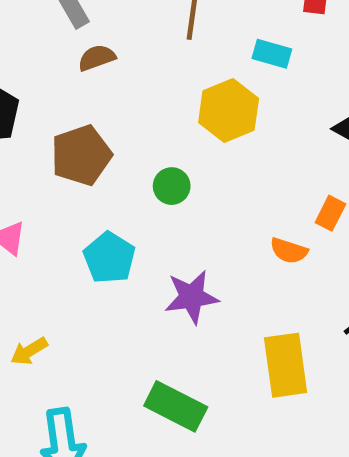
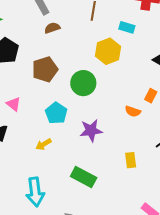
green circle: (172, 186) -> (83, 83), size x1.6
yellow arrow: (29, 351) -> (44, 144), moved
yellow rectangle: (286, 365) -> (131, 160), size x0.6

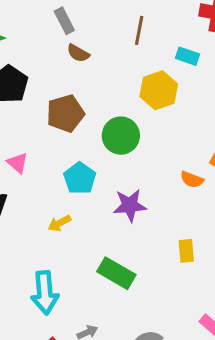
brown semicircle: (52, 28) -> (78, 53), turned -133

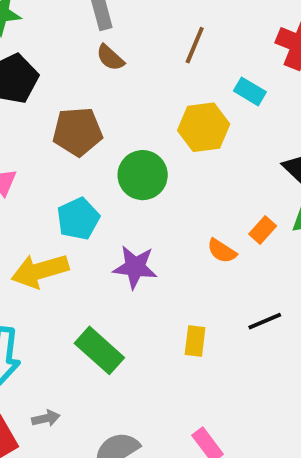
yellow arrow: (59, 223) -> (40, 271), size x1.8

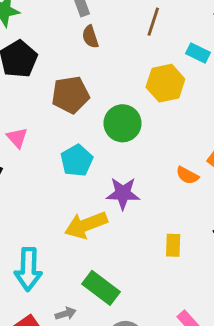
brown semicircle: (110, 58) -> (90, 37), turned 35
yellow arrow: (40, 271) -> (86, 225), moved
green rectangle: (99, 350) -> (101, 288), moved

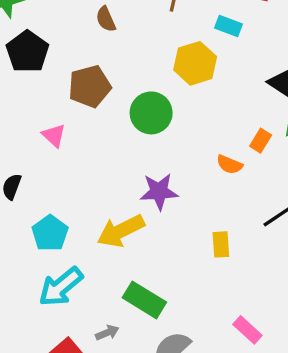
pink triangle: (17, 138) -> (54, 135), moved
cyan pentagon: (77, 161) -> (50, 233), moved
cyan arrow: (28, 269) -> (61, 287), turned 54

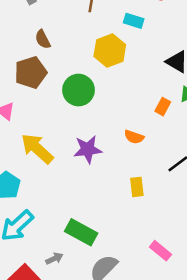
brown semicircle: (106, 19) -> (43, 39), moved
orange semicircle: (229, 165) -> (134, 137), moved
yellow arrow: (121, 231) -> (37, 149), moved, turned 72

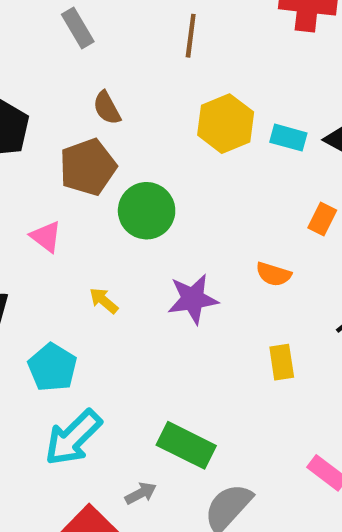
cyan rectangle: (134, 21) -> (288, 138), moved
green circle: (79, 90) -> (147, 211), moved
yellow arrow: (37, 149) -> (104, 301), size x0.5

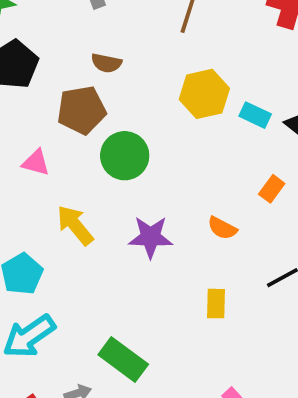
brown semicircle: (107, 108) -> (106, 63), turned -60
pink triangle: (46, 237) -> (36, 163), turned -32
yellow arrow: (104, 301) -> (75, 225), size x1.6

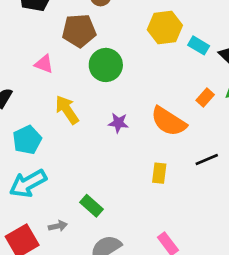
orange semicircle: (222, 228) -> (169, 121), size x1.8
purple star: (151, 237) -> (118, 123), size x0.7
green rectangle: (123, 360) -> (91, 206), size x0.7

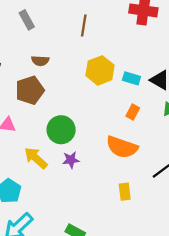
green circle: (106, 65) -> (61, 130), moved
orange rectangle: (205, 97) -> (133, 112), moved
purple star: (118, 123) -> (71, 160), moved

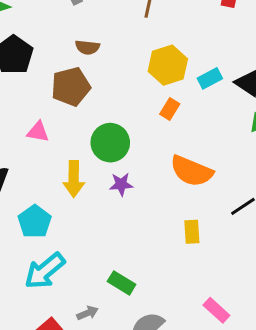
cyan rectangle: (131, 78) -> (210, 78), turned -48
orange rectangle: (133, 112) -> (170, 109), moved
yellow arrow: (36, 158) -> (74, 179), turned -135

